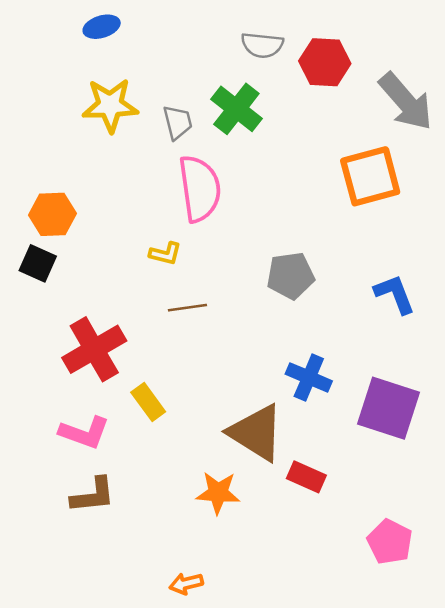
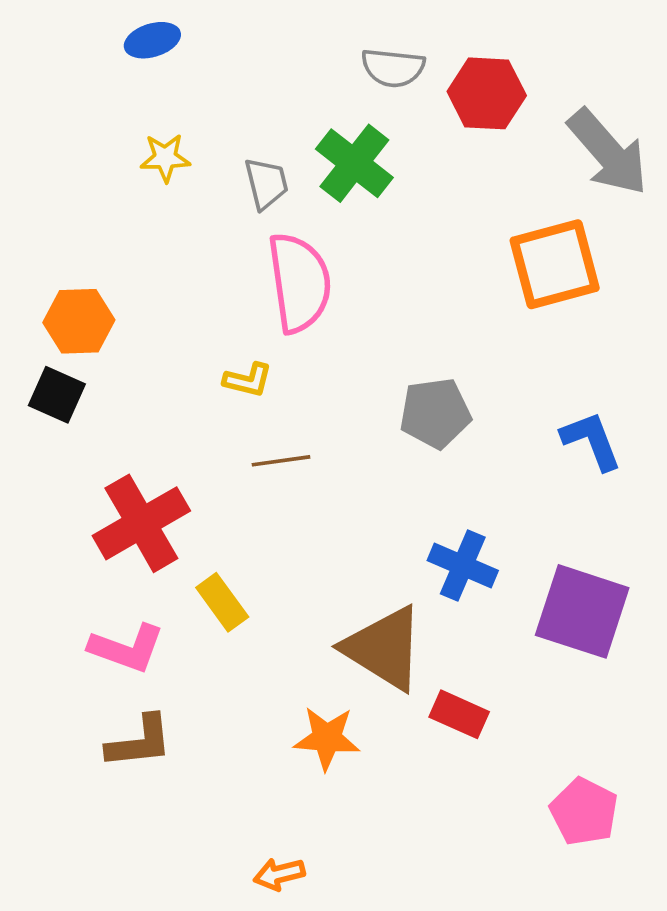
yellow star: (110, 105) -> (165, 158), size x0.6

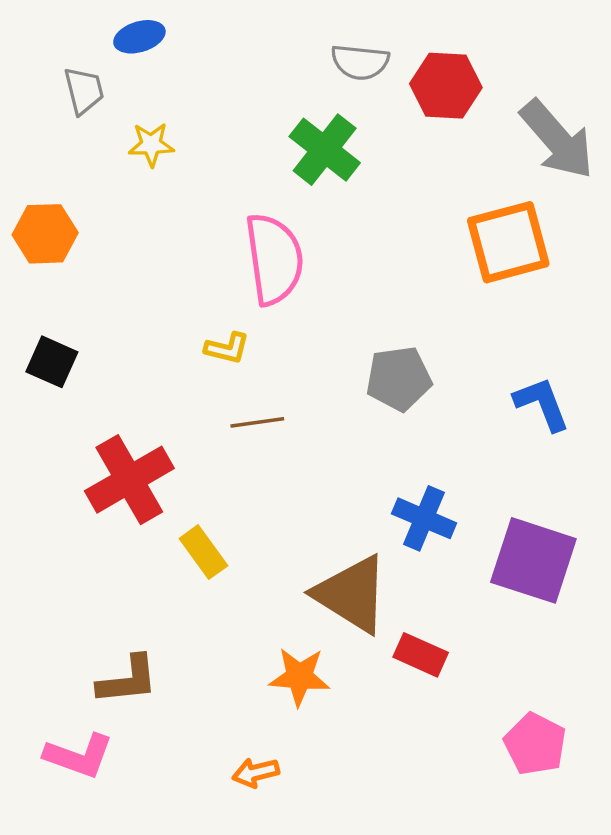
gray trapezoid: (266, 183) -> (84, 91), moved
orange hexagon: (79, 321) -> (45, 234), moved
pink L-shape: (127, 648) -> (79, 756), moved
orange arrow: (279, 874) -> (256, 773), moved

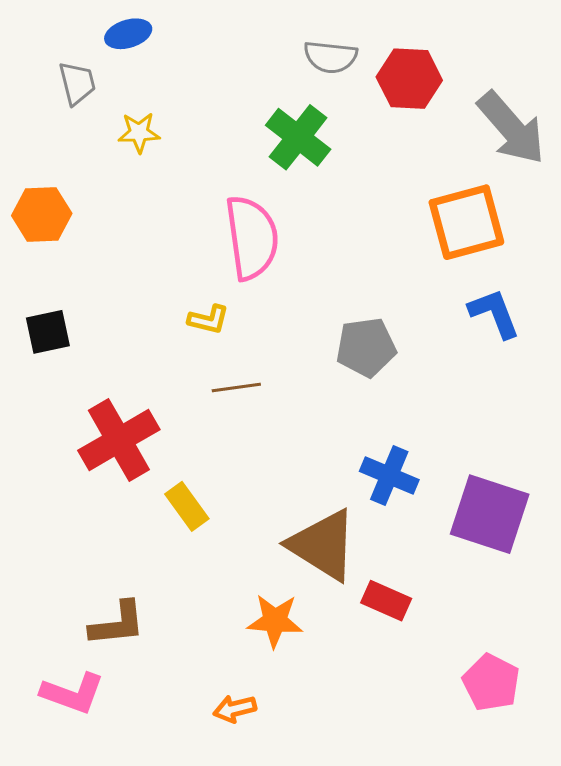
black square: (52, 362) -> (48, 332), turned -36
blue L-shape: (542, 404) -> (494, 313), moved

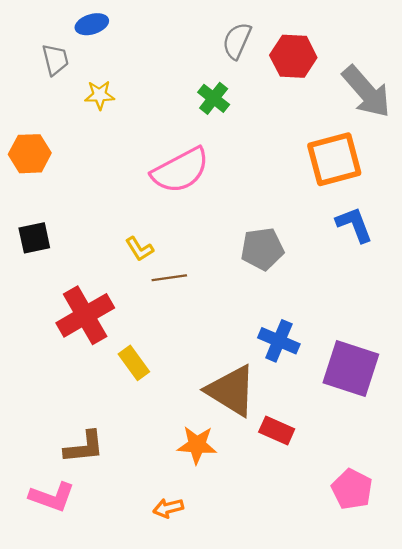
gray semicircle: (331, 57) -> (237, 41), turned 108
green cross: (298, 137) -> (214, 98), size x0.7
pink semicircle: (252, 238) -> (180, 170), turned 70
yellow L-shape: (209, 320) -> (139, 249), moved, turned 44

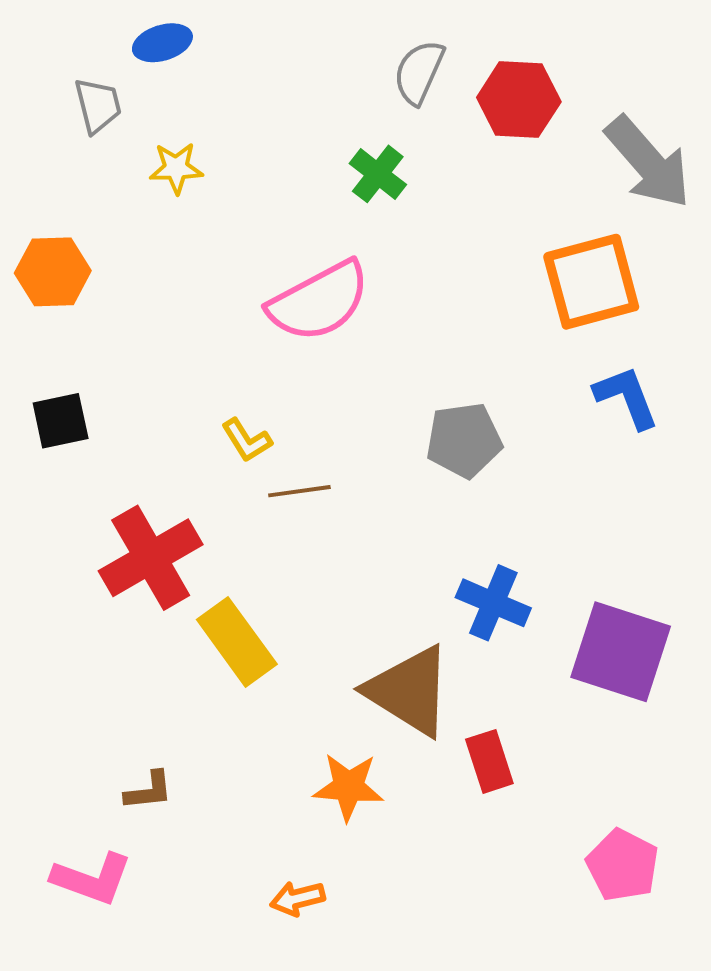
yellow rectangle: (134, 363) -> (237, 642), size x1.4
red rectangle: (277, 430) -> (489, 761), turned 48
brown L-shape: (84, 447) -> (149, 791), size x0.7

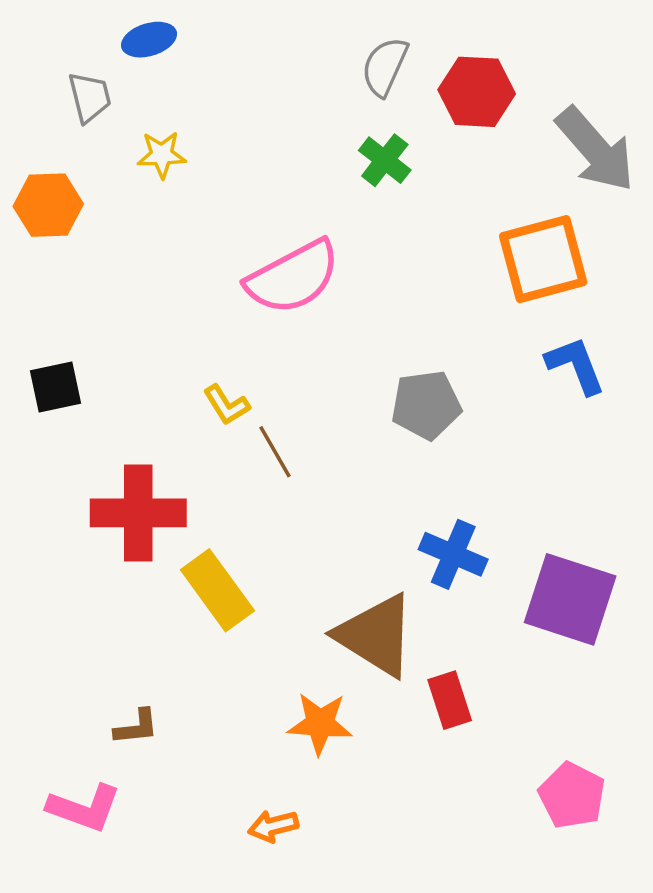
green cross: (378, 174) -> (385, 160), moved
orange hexagon: (53, 272) -> (48, 205), moved
brown line: (299, 491) -> (275, 452), turned 68
red cross: (151, 558) -> (138, 513), turned 30

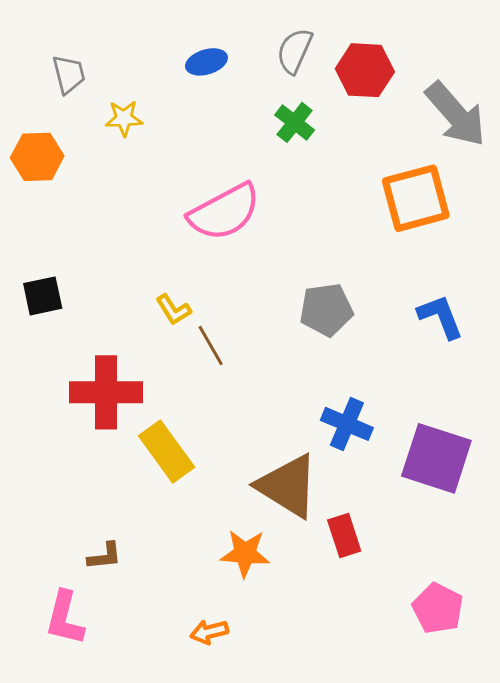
blue ellipse: (149, 40) -> (206, 62), moved
blue L-shape: (576, 365) -> (441, 317), moved
pink L-shape: (84, 808) -> (65, 618), turned 84

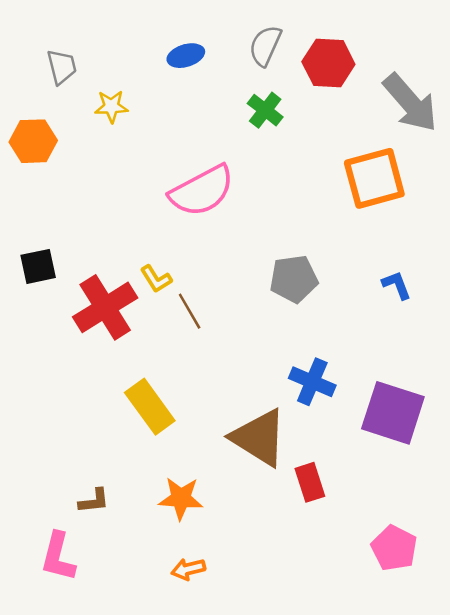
blue L-shape: (441, 317) -> (397, 285), size x0.7
red cross: (106, 392) -> (105, 307), moved, turned -32
orange star: (245, 553) -> (181, 498), moved

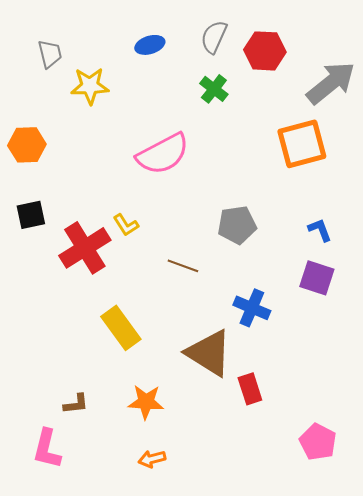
gray arrow: (410, 103) -> (331, 83), turned -88
yellow star: (111, 106) -> (90, 86), size x1.4
orange hexagon: (33, 141) -> (27, 145), moved
brown line: (190, 311) -> (183, 266), moved, turned -40
purple square: (393, 413) -> (317, 278), moved, size x0.7

